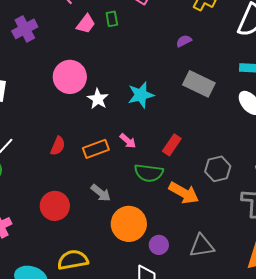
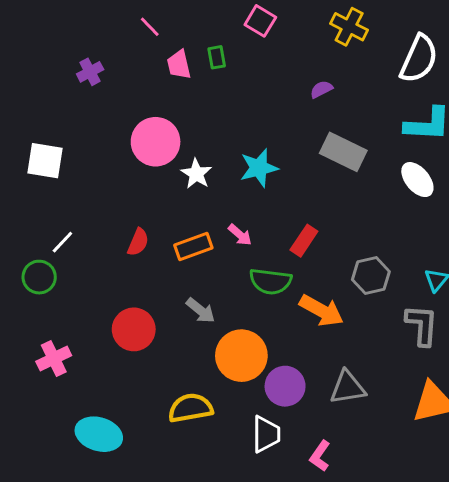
pink trapezoid: (86, 24) -> (179, 65), turned 130
purple cross: (25, 29) -> (90, 72), size x0.7
purple circle: (159, 245) -> (285, 386), size x1.4
yellow semicircle: (73, 260) -> (190, 408), moved

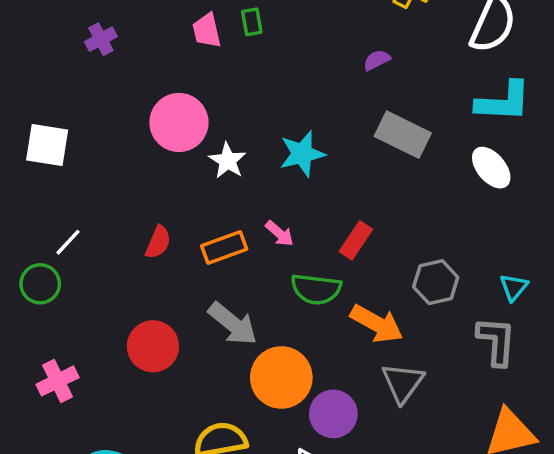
gray arrow: (201, 310) -> (233, 324), size x1.4
gray triangle: (348, 388) -> (403, 383), moved, turned -45

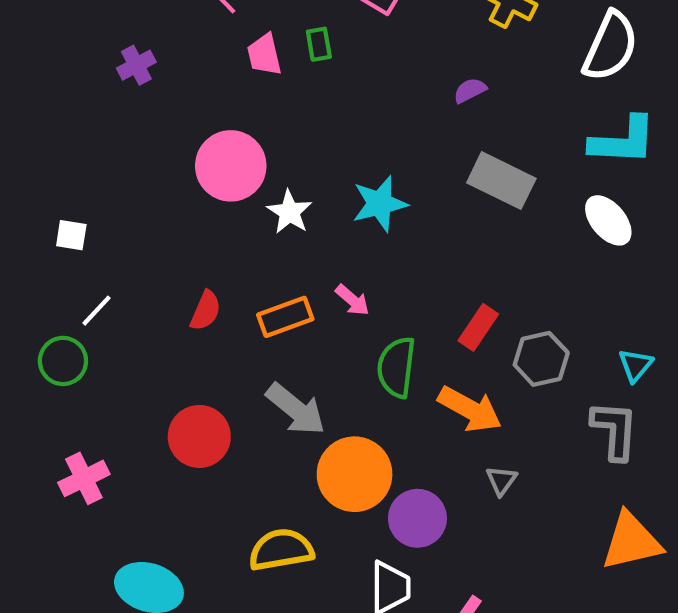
white square: (47, 145) -> (71, 235), moved, size x0.6
red rectangle: (356, 240) -> (478, 327), moved
green semicircle: (316, 289) -> (396, 367), turned 90
gray triangle: (403, 383) -> (501, 481), size x0.6

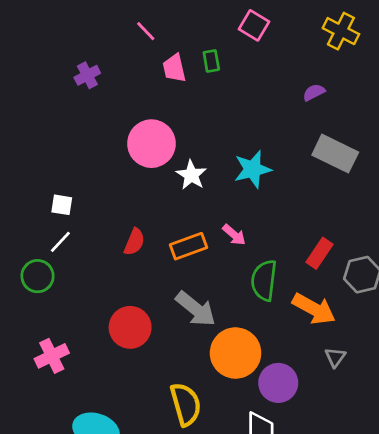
white square: (71, 235) -> (62, 205), moved
yellow semicircle: (281, 550) -> (186, 404), turned 84

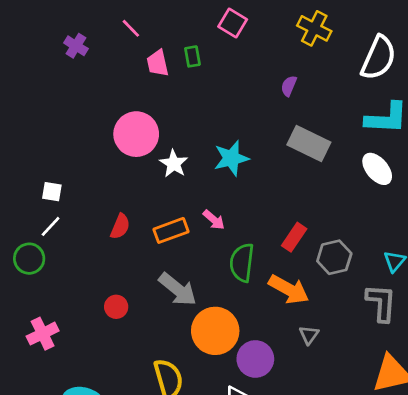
purple cross: (87, 75) -> (76, 46), moved, turned -30
purple semicircle: (314, 92) -> (289, 86), turned -40
red circle: (130, 327) -> (116, 307), size x0.6

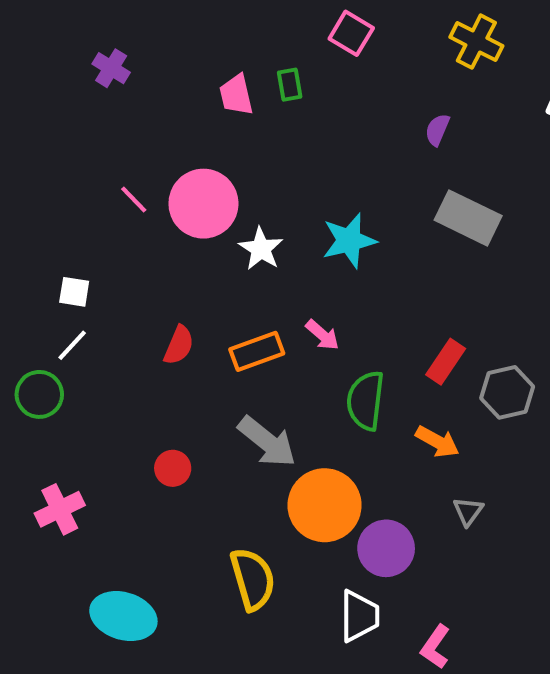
pink line: (131, 28) -> (134, 200), moved
orange arrow: (289, 289) -> (437, 442), size x0.7

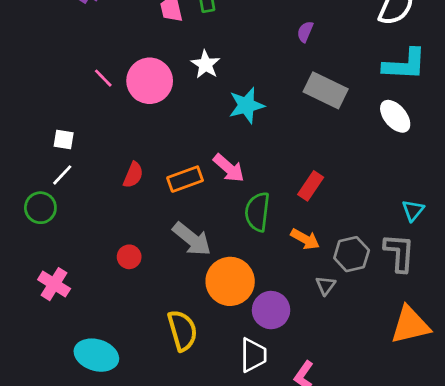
white star: (261, 249) -> (206, 64), moved
pink arrow: (322, 335) -> (229, 168), size x1.4
gray hexagon: (507, 392) -> (352, 254), moved
pink cross: (60, 509) -> (54, 284), turned -32

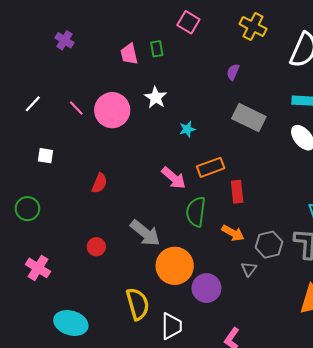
cyan star: (246, 105) -> (187, 129), size x0.6
white line: (62, 175) -> (33, 104), moved
orange rectangle: (185, 179) -> (211, 167), moved
red rectangle: (311, 186) -> (237, 192), turned -40
white trapezoid: (253, 355) -> (171, 326), moved

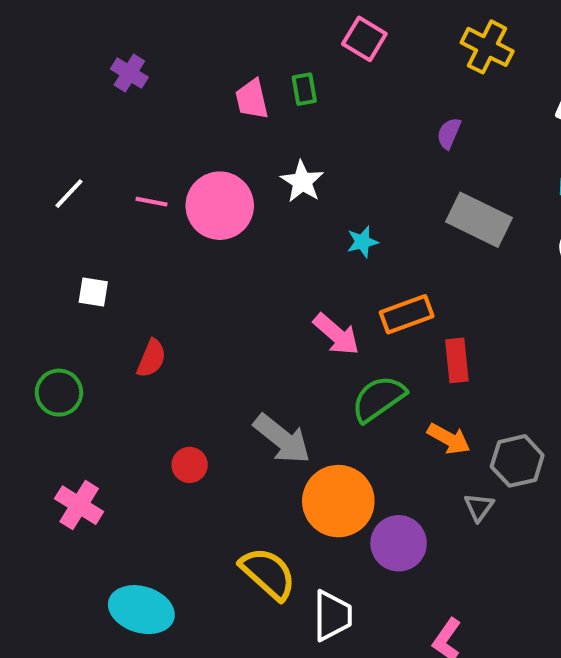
pink line: (76, 108) -> (151, 202), turned -35
red semicircle: (99, 183) -> (151, 358), moved
green semicircle: (196, 212) -> (379, 399), turned 48
yellow semicircle: (138, 304) -> (268, 573), turned -32

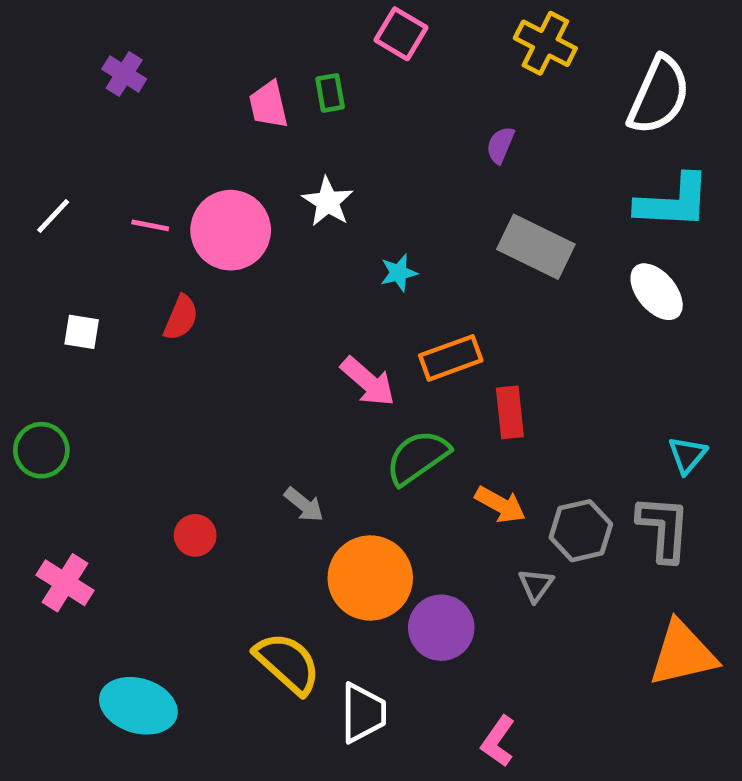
red semicircle: (151, 358) -> (181, 318), moved
gray arrow: (282, 439) -> (304, 505), size x0.6

